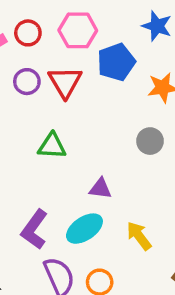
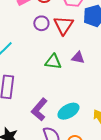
purple triangle: (100, 189) -> (78, 58), moved

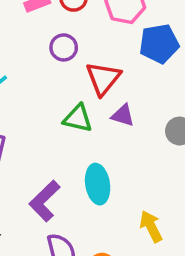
red triangle: (64, 25) -> (103, 78), moved
cyan ellipse: (68, 111) -> (98, 184), moved, turned -75

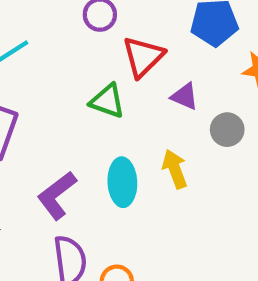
purple triangle: (123, 115) -> (185, 96), moved
yellow arrow: (151, 226) -> (175, 169), moved

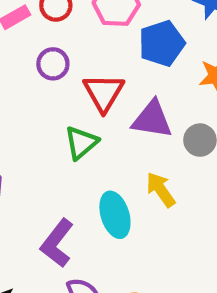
purple triangle: (185, 96) -> (152, 119), size x1.5
green triangle: (107, 101) -> (81, 143), turned -45

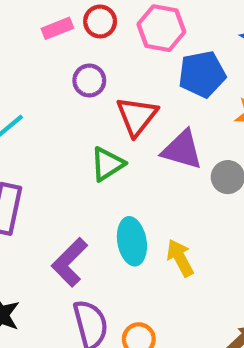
yellow arrow: (161, 190) -> (180, 258), moved

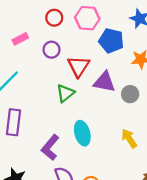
pink rectangle: (57, 28) -> (20, 39), moved
blue pentagon: (202, 74) -> (111, 41), turned 30
yellow arrow: (180, 258) -> (129, 138), moved

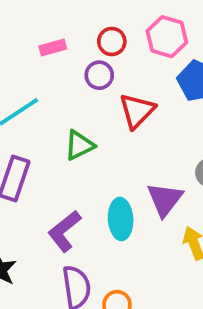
red circle: (54, 18) -> (112, 41), moved
purple triangle: (104, 82) -> (165, 199), moved, turned 45
green triangle: (65, 93) -> (79, 145), moved

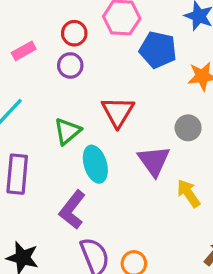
red triangle: (137, 111) -> (118, 112), moved
cyan ellipse: (121, 219) -> (95, 164), moved

